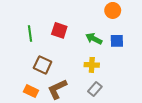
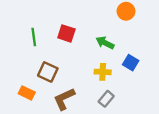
blue square: (117, 41) -> (131, 63), moved, turned 32
orange rectangle: (31, 91) -> (27, 93), moved

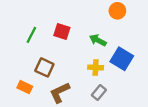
green line: (34, 37) -> (31, 35), turned 35
blue square: (131, 63) -> (122, 59), size x1.5

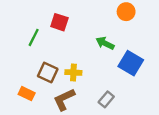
red square: (62, 32) -> (59, 22), moved
yellow cross: (96, 67) -> (73, 72), moved

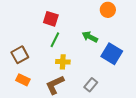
green line: (34, 37) -> (55, 40), moved
brown square: (48, 72) -> (20, 55), moved, turned 36

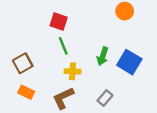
green arrow: (90, 37) -> (103, 56), moved, turned -98
green line: (55, 40) -> (63, 46), turned -49

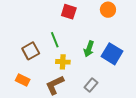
red square: (59, 22) -> (69, 12), moved
brown square: (23, 63) -> (31, 51), moved

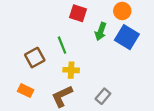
green arrow: (89, 49) -> (101, 31), moved
blue square: (112, 54) -> (127, 37), moved

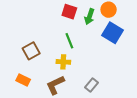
green arrow: (101, 31) -> (89, 17), moved
green line: (62, 45) -> (69, 41), moved

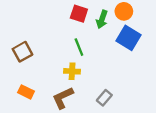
brown square: (31, 51) -> (23, 52), moved

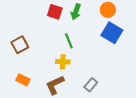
red square: (79, 14) -> (55, 12), moved
green arrow: (102, 19) -> (76, 12), moved

